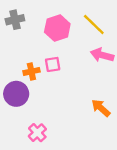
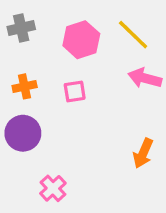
orange cross: (31, 71) -> (25, 86), moved
orange arrow: (101, 108) -> (143, 153), turned -108

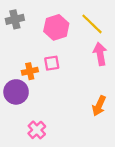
pink arrow: (145, 78) -> (100, 54), turned 65
orange cross: (25, 86) -> (30, 71), moved

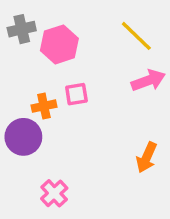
pink hexagon: (56, 27) -> (59, 44), moved
pink arrow: (100, 54) -> (148, 80), turned 80

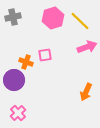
pink hexagon: (59, 44) -> (53, 18), moved
orange cross: (44, 106) -> (26, 62), turned 32
pink cross: (54, 193) -> (18, 113), moved

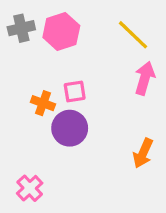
pink hexagon: (53, 18) -> (61, 31), moved
pink arrow: (87, 47) -> (145, 78), turned -54
purple circle: (14, 80) -> (70, 128), moved

